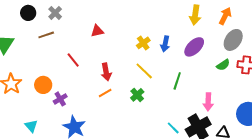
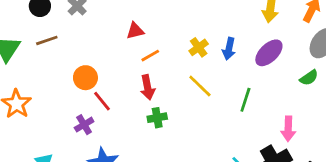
brown line: (46, 35) -> (47, 40), moved
red line: (73, 60) -> (102, 101), moved
orange circle: (43, 85) -> (85, 78), moved
orange line: (105, 93) -> (150, 56), moved
green cross: (137, 95) -> (157, 118), moved, turned 32

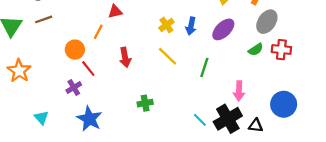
orange line: (150, 56) -> (98, 32), moved, turned -32
green cross: (157, 118) -> (145, 103), moved

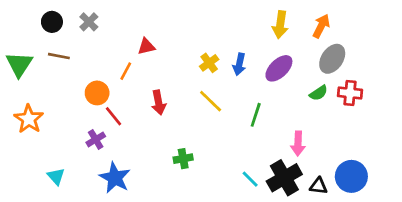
brown line: (44, 19) -> (59, 56), turned 30
blue circle: (284, 104) -> (351, 176), moved

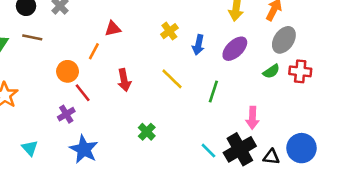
yellow cross: (209, 63) -> (169, 31), moved
green cross: (183, 159) -> (147, 132), turned -36

